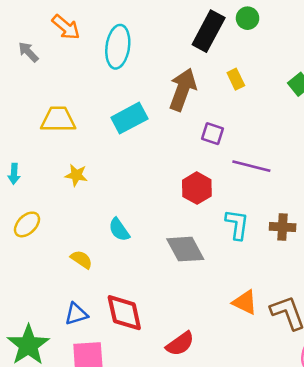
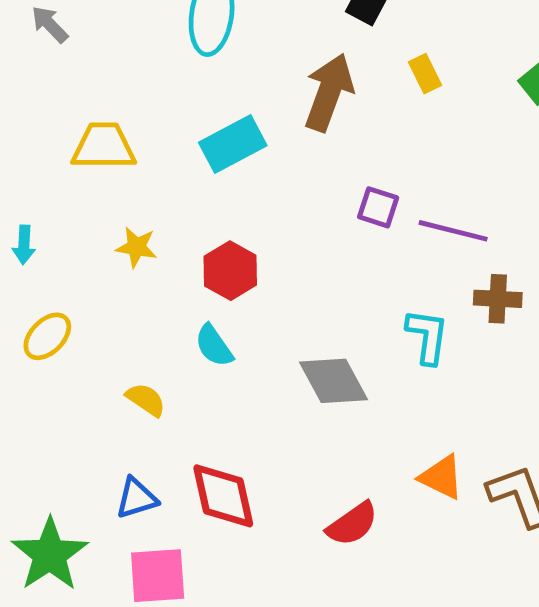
purple square: (212, 134) -> (378, 207), moved
red hexagon: (197, 188) -> (230, 271), moved
brown cross: (283, 227) -> (498, 299), moved
red semicircle: (180, 344) -> (352, 524), moved

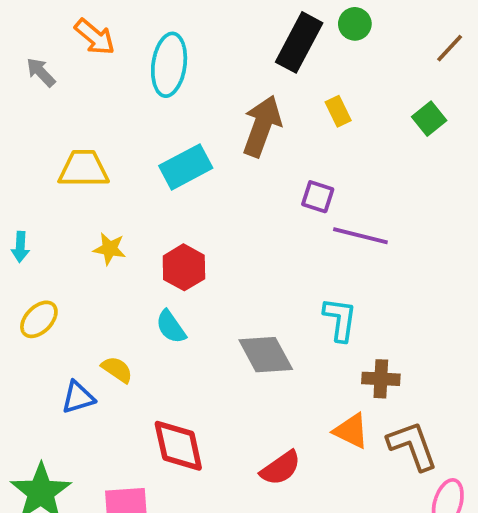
purple square: (378, 207) -> (318, 197), moved
brown cross: (498, 299) -> (381, 379), moved
blue triangle: (136, 498) -> (78, 397), moved

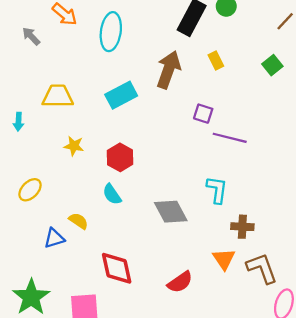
cyan arrow: (20, 247) -> (18, 122), moved
orange triangle: (351, 431) -> (224, 259), turned 30

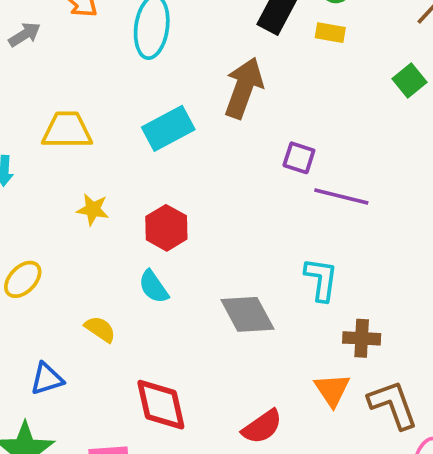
gray arrow: (31, 36) -> (25, 34), turned 102
yellow rectangle: (216, 60) -> (330, 33), moved, turned -54
blue triangle: (54, 238) -> (47, 379), moved

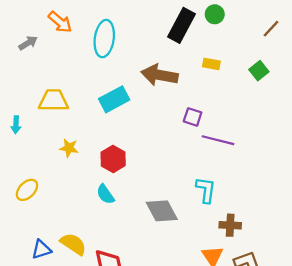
yellow rectangle: (330, 33) -> (211, 64), moved
brown arrow: (244, 88) -> (159, 75), turned -100
yellow semicircle: (100, 329) -> (73, 244), moved, size x1.4

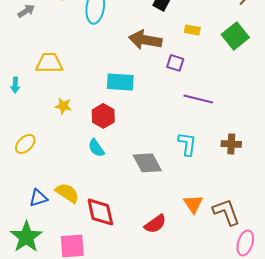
green square: (259, 71) -> (235, 36), size x1.5
cyan rectangle: (114, 99) -> (120, 82), moved, turned 32
purple square: (193, 117) -> (175, 63), moved
brown cross: (230, 225) -> (231, 144), moved

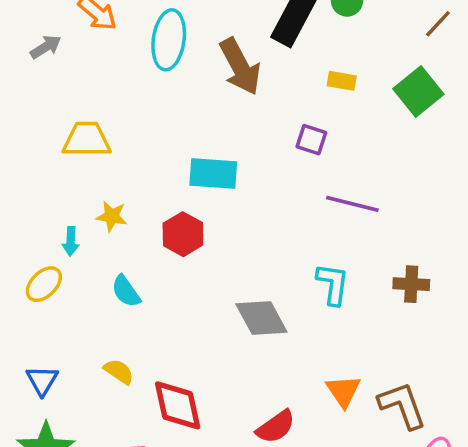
brown arrow: (145, 40) -> (240, 67), moved, turned -128
cyan arrow: (15, 85) -> (71, 241), moved
cyan semicircle: (96, 148) -> (126, 291), moved
yellow semicircle: (67, 193) -> (119, 371), size x0.7
blue triangle: (38, 198) -> (42, 380), moved, turned -42

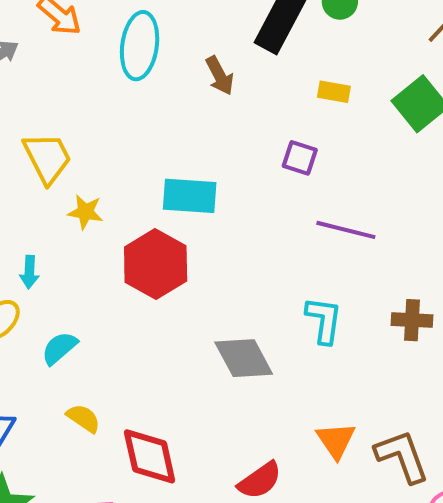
brown arrow: (240, 67) -> (220, 76), size x0.6
yellow trapezoid: (87, 140) -> (47, 158), turned 63
yellow star: (112, 216) -> (85, 212), moved
red hexagon: (183, 234) -> (156, 264), size x1.4
cyan semicircle: (126, 291) -> (59, 348), moved, turned 84

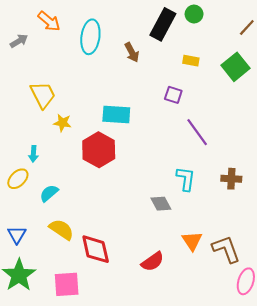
purple line: (346, 230) -> (197, 132), turned 40
gray diamond: (244, 358) -> (161, 204), moved, size x0.7
yellow semicircle: (83, 418) -> (61, 229), size x1.4

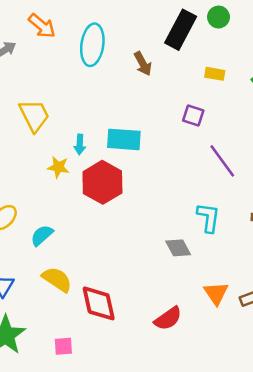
yellow star: (62, 123) -> (58, 167), moved
cyan arrow: (33, 154) -> (80, 144), moved
pink square: (67, 284) -> (63, 346), size x0.6

